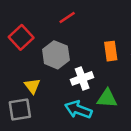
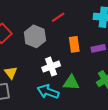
red line: (67, 17) -> (58, 17), moved
gray hexagon: (56, 55) -> (35, 36), moved

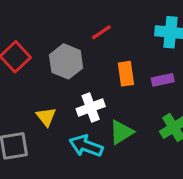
yellow triangle: (11, 73) -> (46, 117), moved
green triangle: (71, 83) -> (121, 132), turned -36

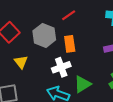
orange rectangle: (126, 74) -> (70, 44), moved
yellow triangle: (46, 117) -> (21, 62), moved

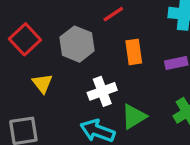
orange rectangle: (70, 44) -> (134, 52), moved

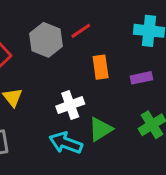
gray hexagon: (77, 44) -> (46, 40), moved

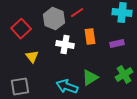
white cross: (70, 105) -> (65, 45), moved, turned 30

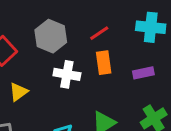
red line: (77, 13) -> (99, 33), moved
yellow triangle: (32, 57) -> (18, 92), turned 32

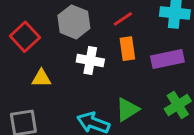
purple rectangle: (143, 73) -> (167, 59), size x1.5
yellow triangle: (18, 92) -> (41, 78), turned 36

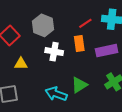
red line: (123, 19) -> (85, 23), moved

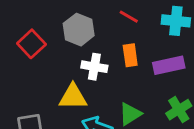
red line: (85, 23) -> (129, 17), moved, turned 64
yellow triangle: (21, 64) -> (73, 97), moved, size x1.5

